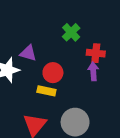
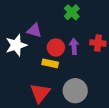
red cross: (96, 53) -> (98, 43), moved
purple arrow: (93, 71) -> (74, 46), moved

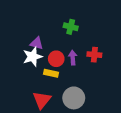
green cross: (72, 12) -> (71, 27), turned -32
white star: (16, 45) -> (33, 57), moved

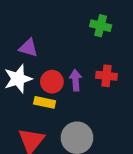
green cross: (71, 27) -> (101, 26), moved
purple triangle: (37, 43) -> (28, 48), moved

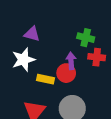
green cross: (101, 26) -> (86, 38), moved
red circle: (52, 82) -> (66, 73), moved

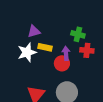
purple triangle: (32, 34) -> (34, 31), turned -32
yellow rectangle: (45, 79) -> (45, 47), moved

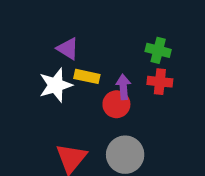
purple triangle: (34, 31) -> (68, 49), turned 48
green cross: (78, 34) -> (158, 50), moved

